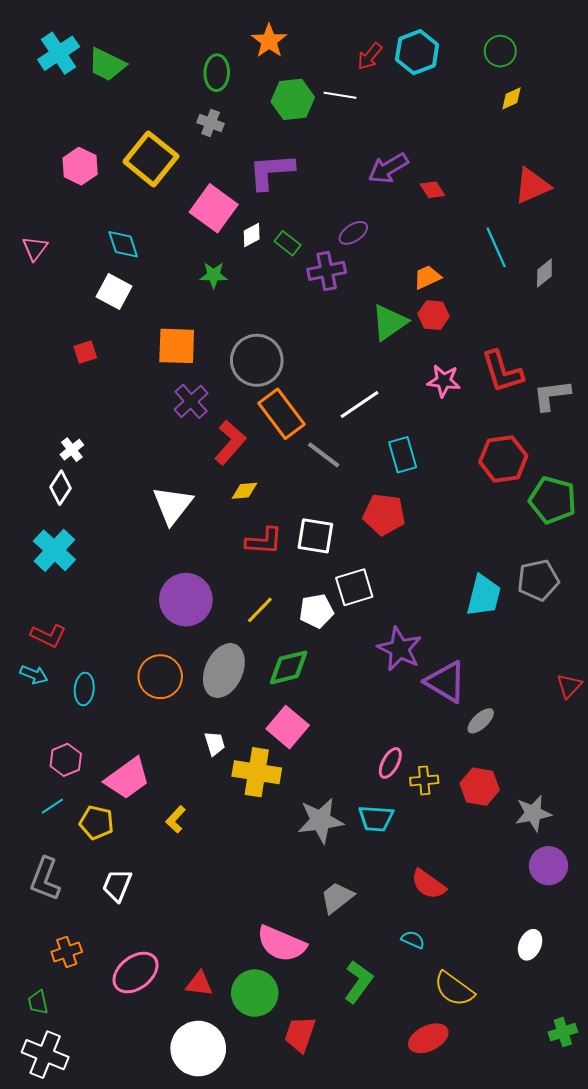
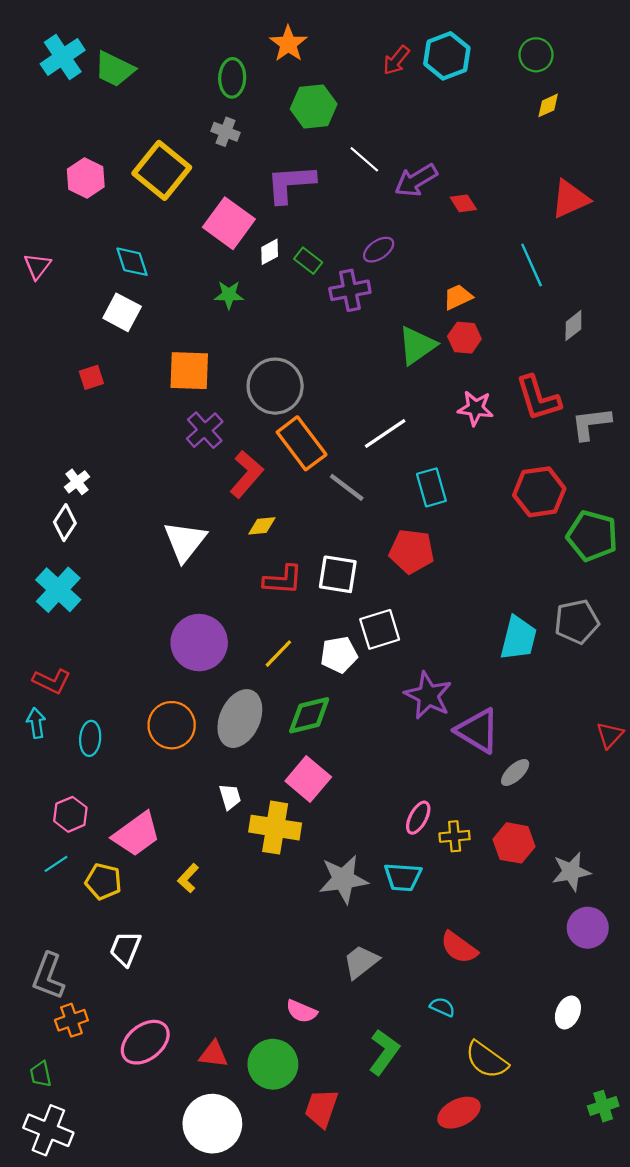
white line: (340, 95) -> (364, 159), moved, turned 32
gray diamond: (544, 273) -> (573, 326), moved
cyan arrow: (34, 675) -> (36, 723), turned -120
gray L-shape: (45, 879) -> (48, 976), moved
pink semicircle: (281, 944) -> (302, 1011), size x0.6

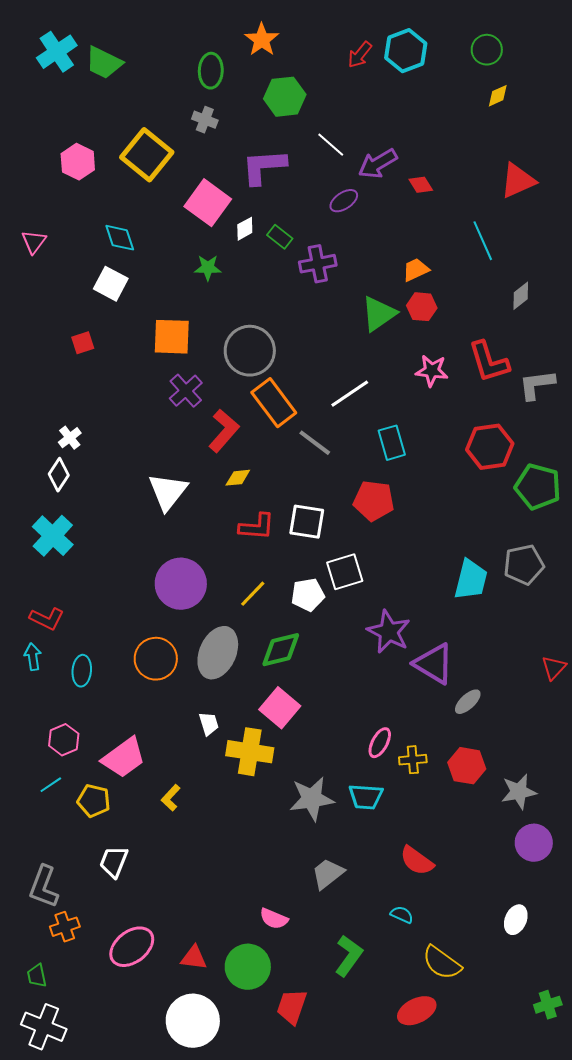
purple ellipse: (379, 250) -> (344, 201), moved

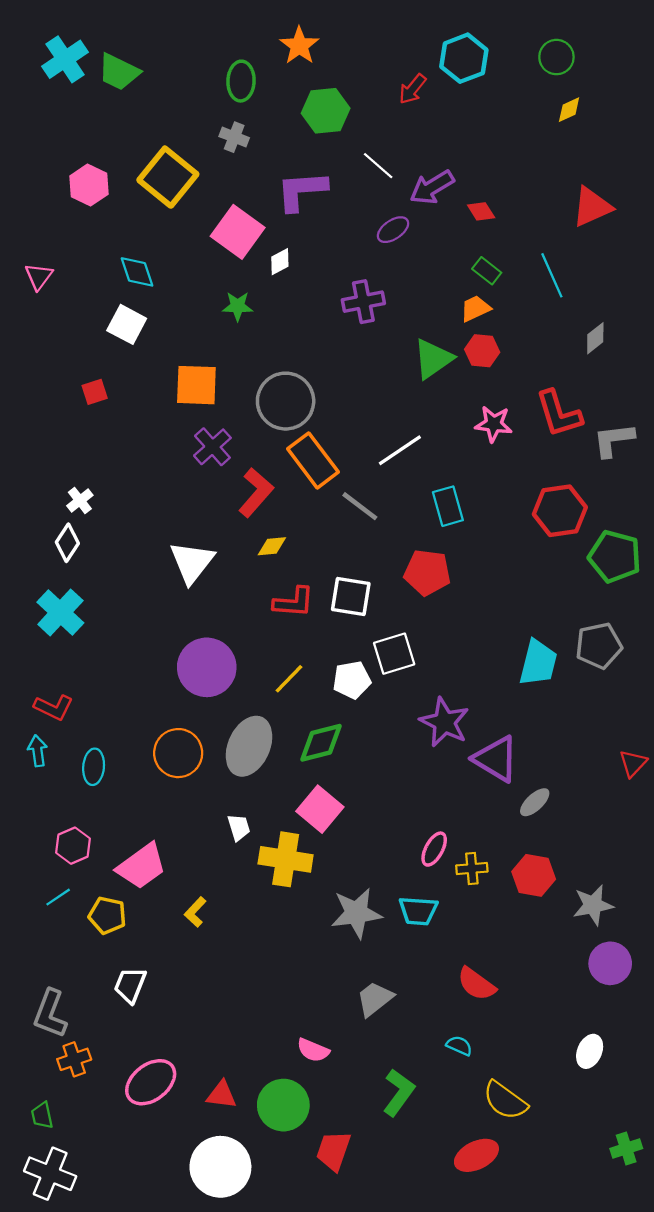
red arrow: (360, 55) -> (412, 89), moved
green rectangle: (280, 237) -> (487, 271), moved

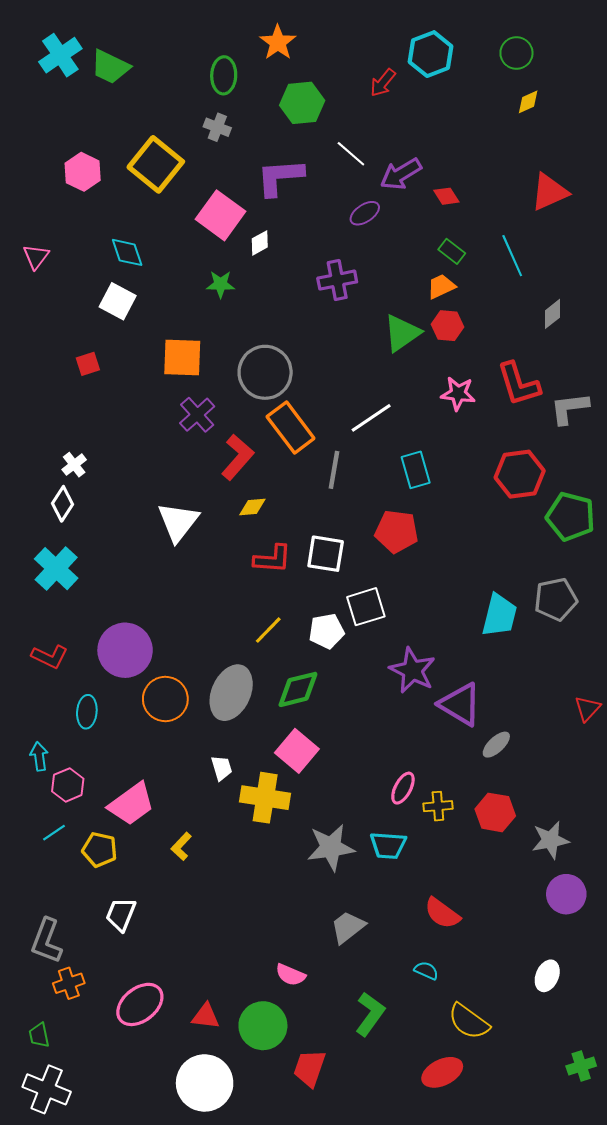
gray line: (360, 506) -> (334, 470), turned 63
purple circle: (207, 667) -> (125, 650), moved
cyan arrow: (38, 751) -> (39, 756), moved

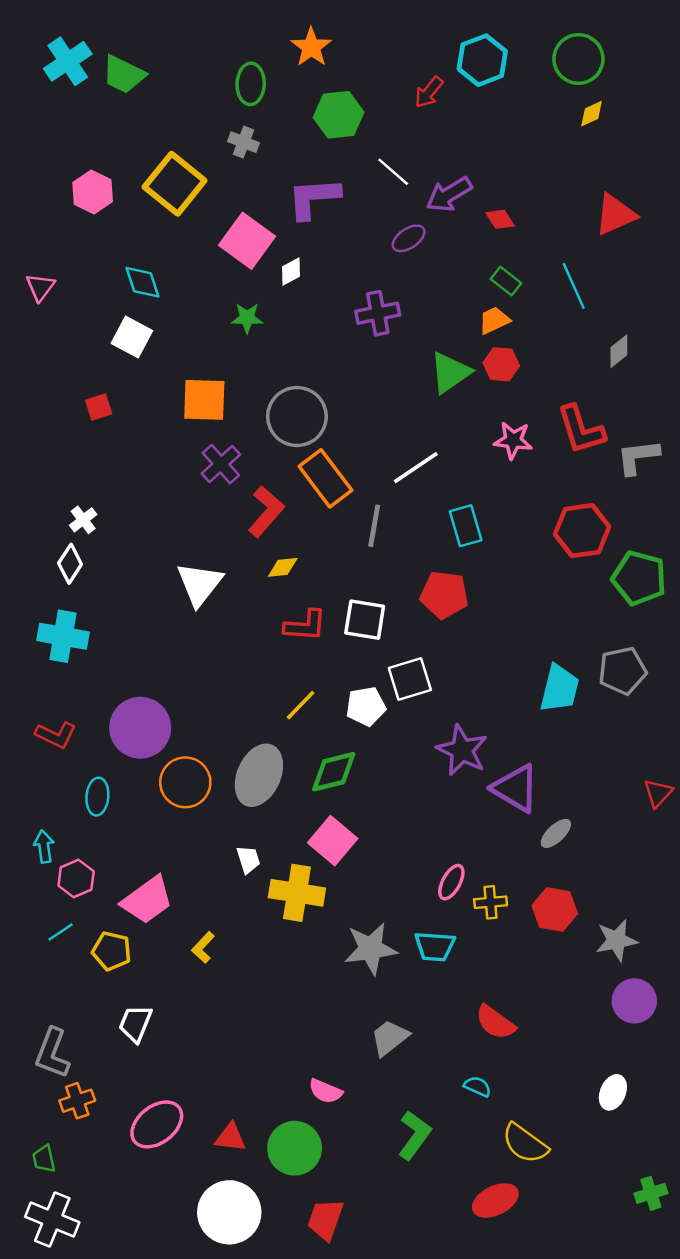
green circle: (516, 53) -> (578, 59), size x1.4
cyan cross: (56, 569) -> (63, 636), turned -33
red trapezoid: (310, 1068) -> (325, 1219), moved

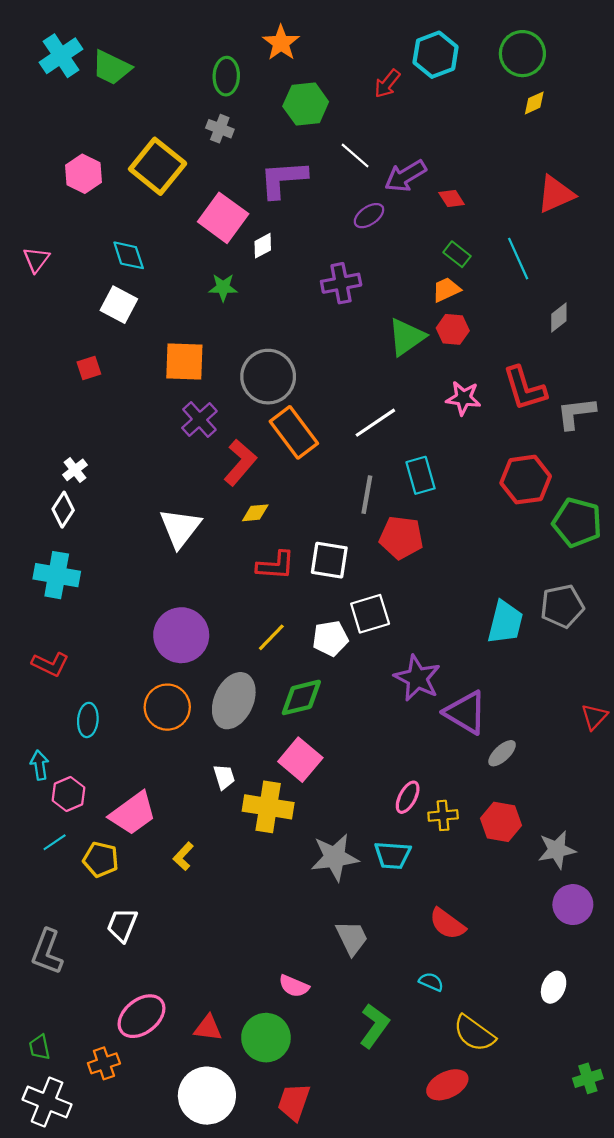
gray line: (374, 526) -> (367, 495), moved
purple circle: (140, 728) -> (181, 635), moved
gray trapezoid: (390, 1038) -> (352, 938), turned 102
orange cross: (77, 1101) -> (104, 1063), moved

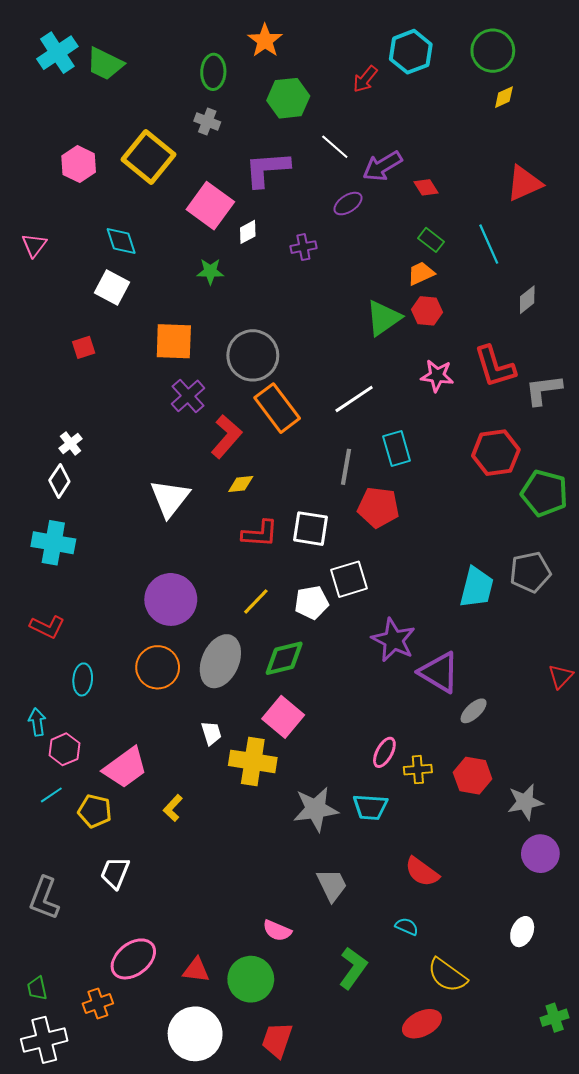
purple cross: (341, 283) -> (303, 247), moved, size x0.7
white cross: (47, 1102) -> (44, 1040), turned -36

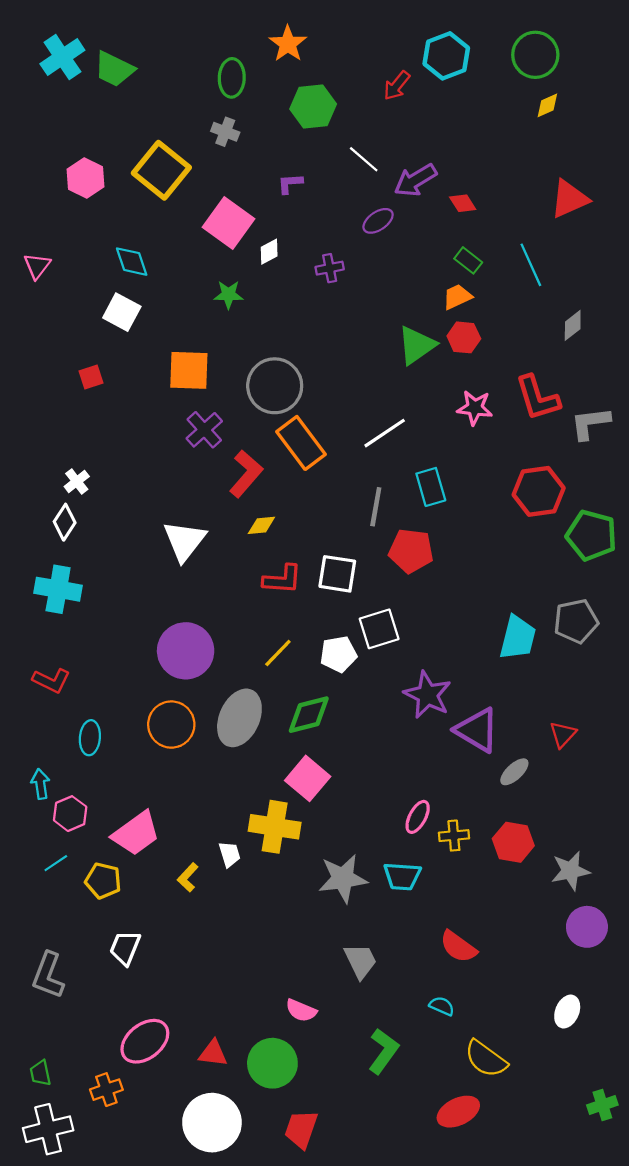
purple L-shape: (267, 169) -> (290, 183), size x0.5
red triangle: (561, 676) -> (563, 734), moved
white trapezoid: (211, 733) -> (230, 854), moved

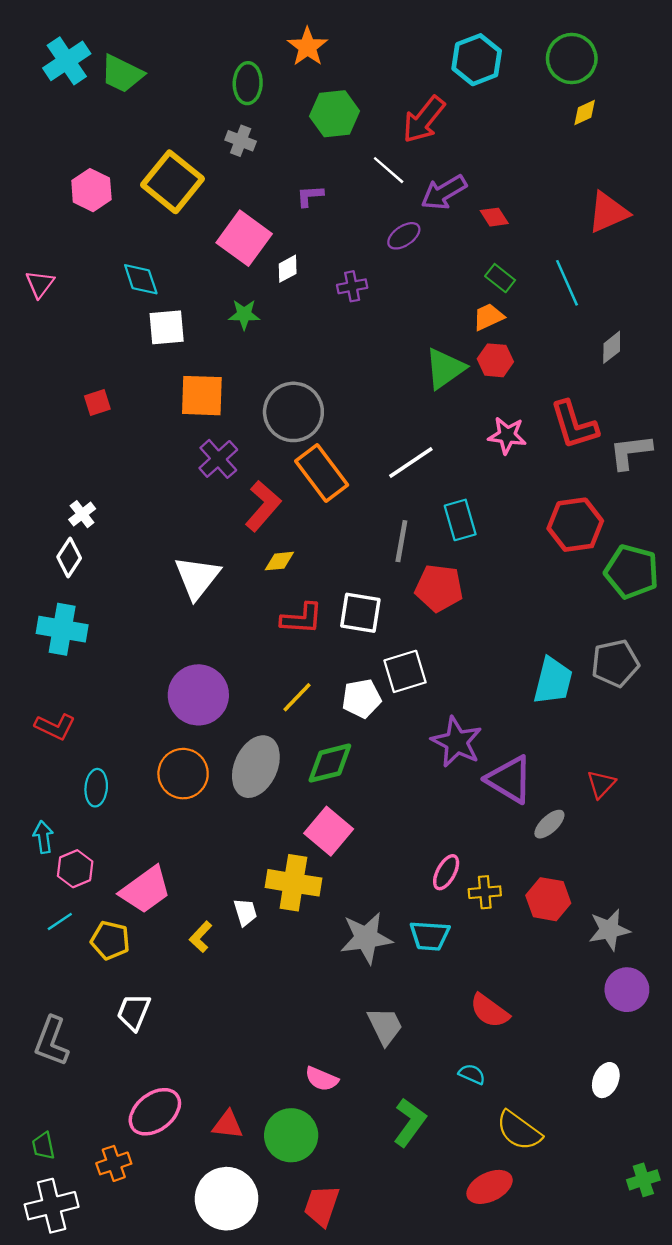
red arrow: (397, 86) -> (424, 120), moved, size x1.5
white square: (122, 312) -> (167, 327), moved, turned -33

